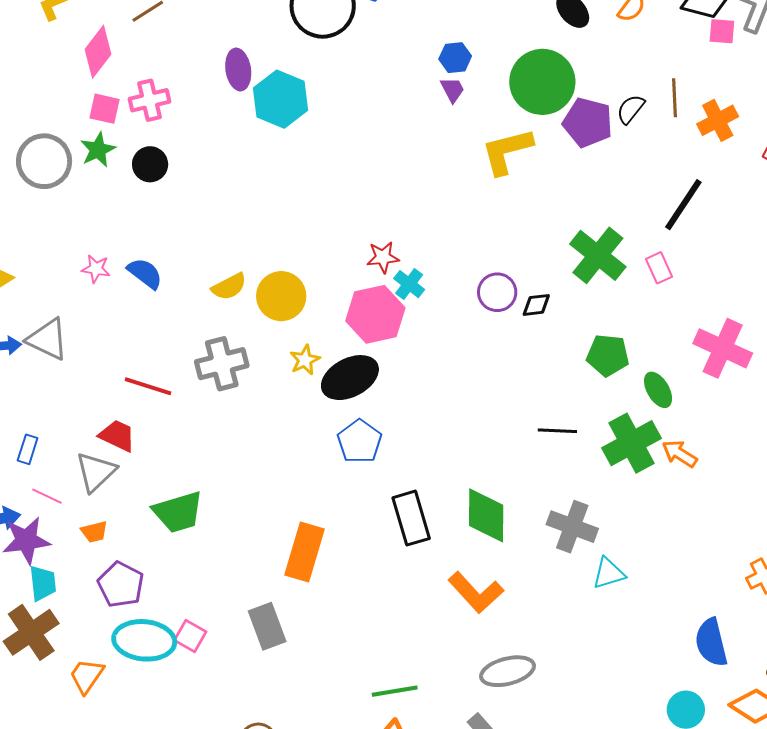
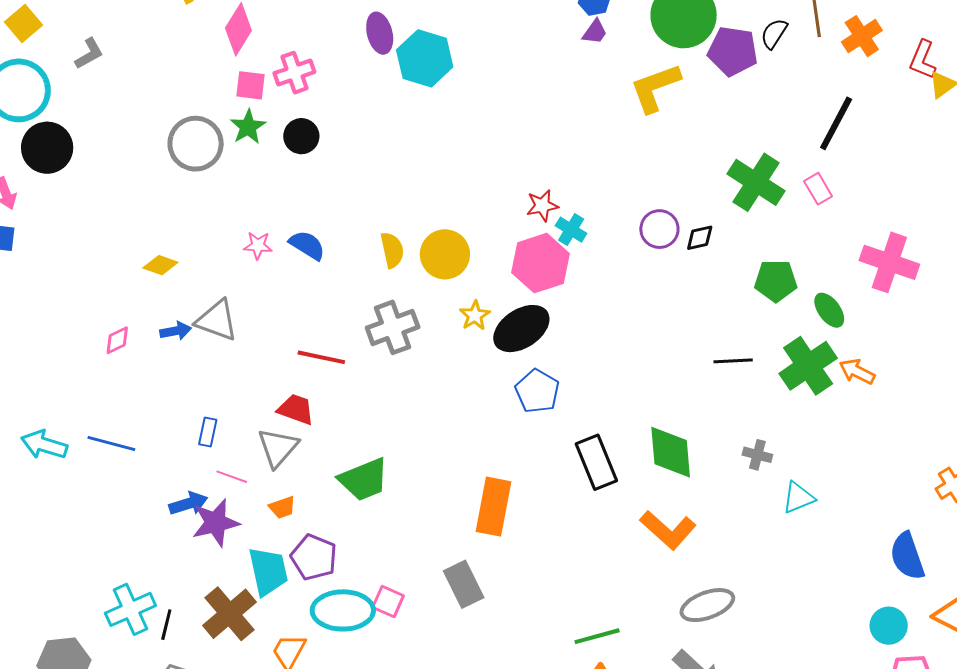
purple trapezoid: (452, 90) -> (595, 32), turned 68
yellow semicircle: (229, 287) -> (392, 250), turned -69
gray cross: (572, 527) -> (757, 455), size x0.6
cyan trapezoid: (43, 583) -> (268, 571), moved, size x1.4

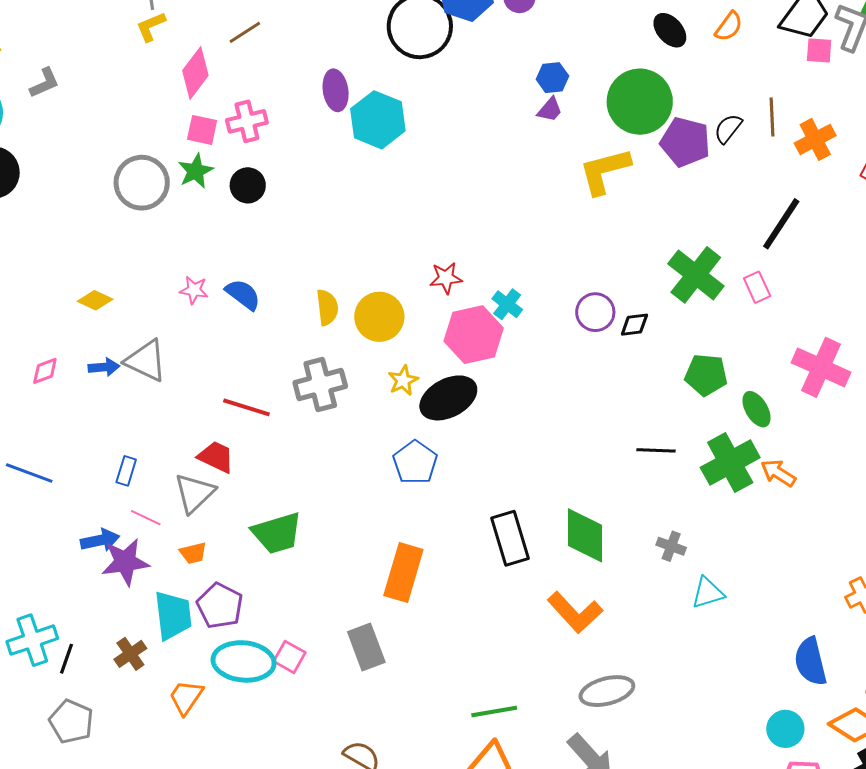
red star: (542, 206) -> (446, 278), moved
blue pentagon: (537, 391) -> (415, 462), moved
brown cross: (229, 614) -> (130, 654), size x0.6

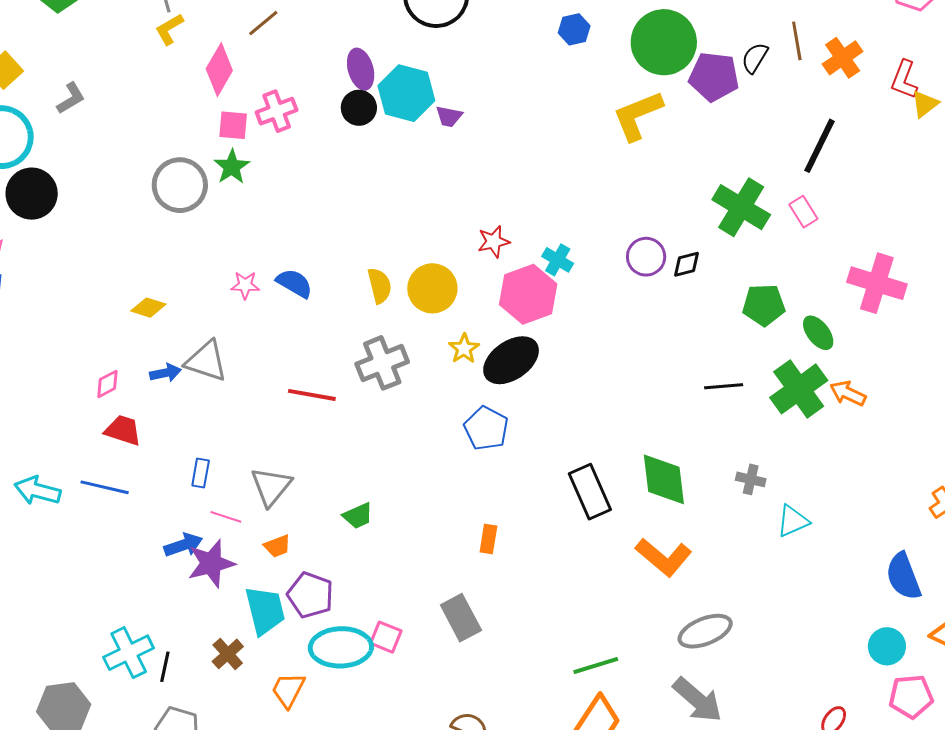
purple trapezoid: (550, 110) -> (449, 116), moved, turned 68
black circle: (248, 185) -> (359, 108), moved
red trapezoid: (216, 457) -> (123, 430), moved
green trapezoid: (277, 533) -> (358, 516), size x0.6
orange rectangle: (403, 573) -> (488, 539), size x0.5

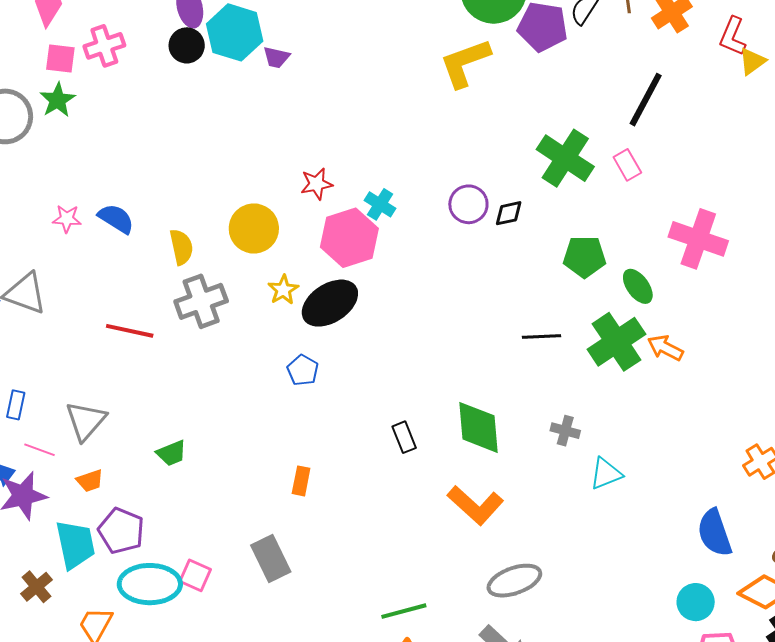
yellow semicircle: (380, 286) -> (181, 247), moved
blue pentagon: (486, 428) -> (303, 370), size x0.7
black rectangle: (590, 492) -> (404, 437), size x0.6

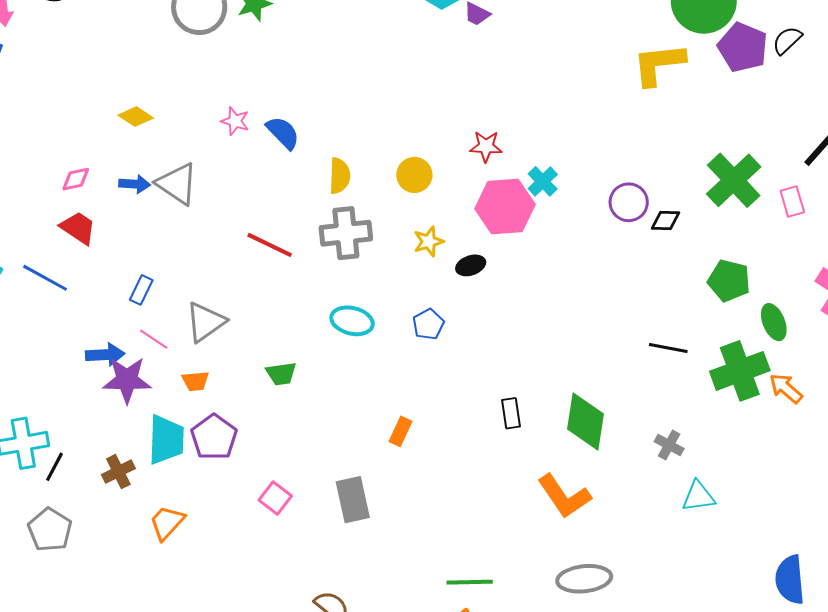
yellow circle: (254, 228) -> (414, 175), size x0.7
black ellipse: (330, 303) -> (471, 265), size x0.5
cyan ellipse: (150, 584) -> (352, 321), moved, size x0.7

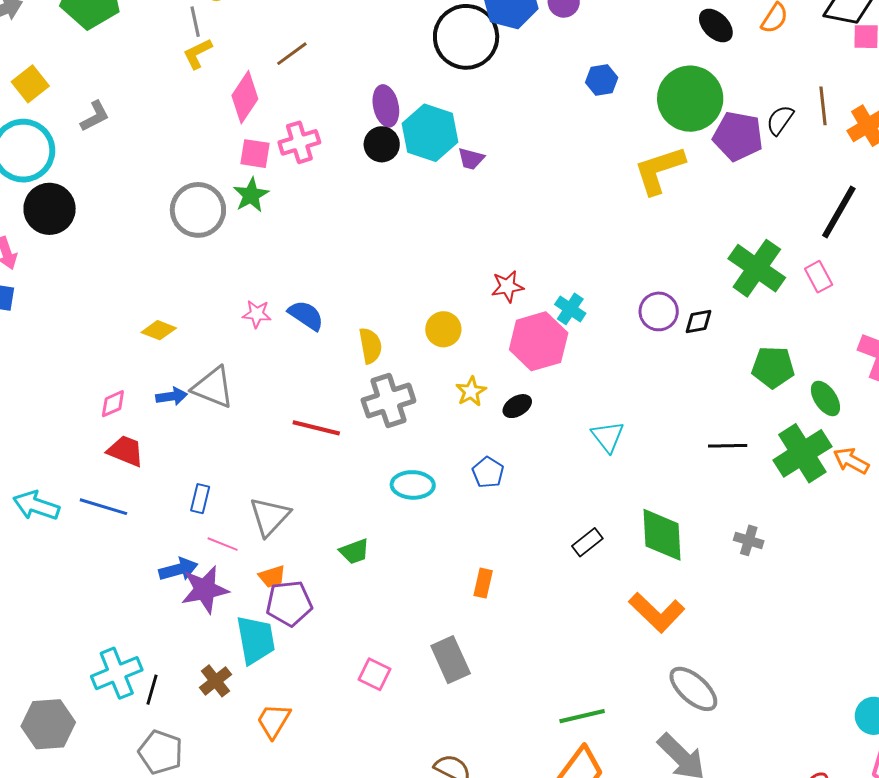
black rectangle: (511, 413) -> (587, 542), turned 72
purple pentagon: (214, 437) -> (289, 603), moved, turned -30
cyan triangle: (698, 496) -> (608, 437), moved, turned -48
gray ellipse: (584, 579) -> (693, 689), turned 60

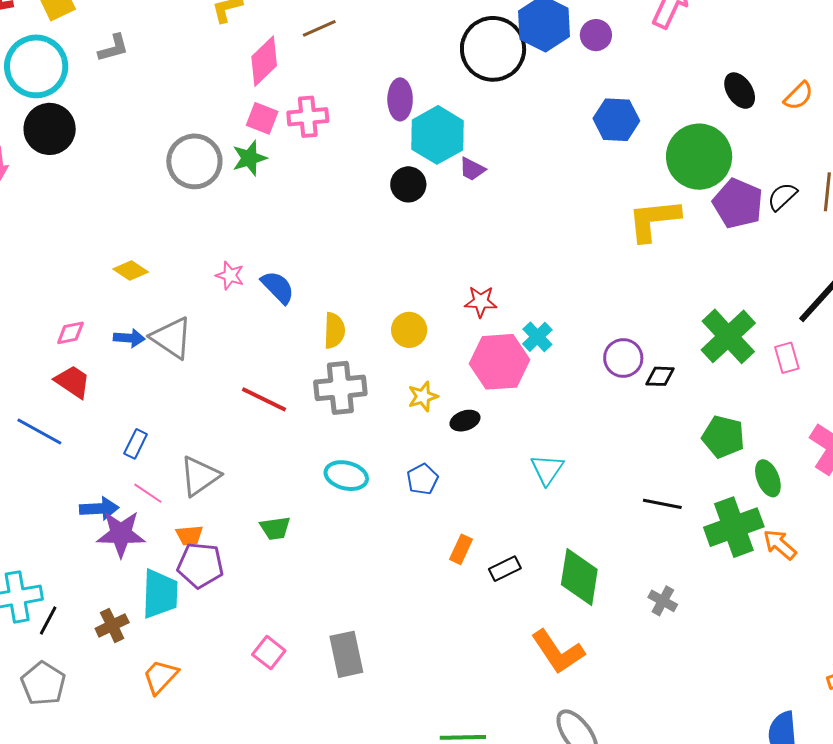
blue hexagon: (602, 80) -> (616, 120), size x1.4
black circle: (382, 144) -> (408, 184), moved
orange rectangle: (483, 583) -> (461, 549), moved

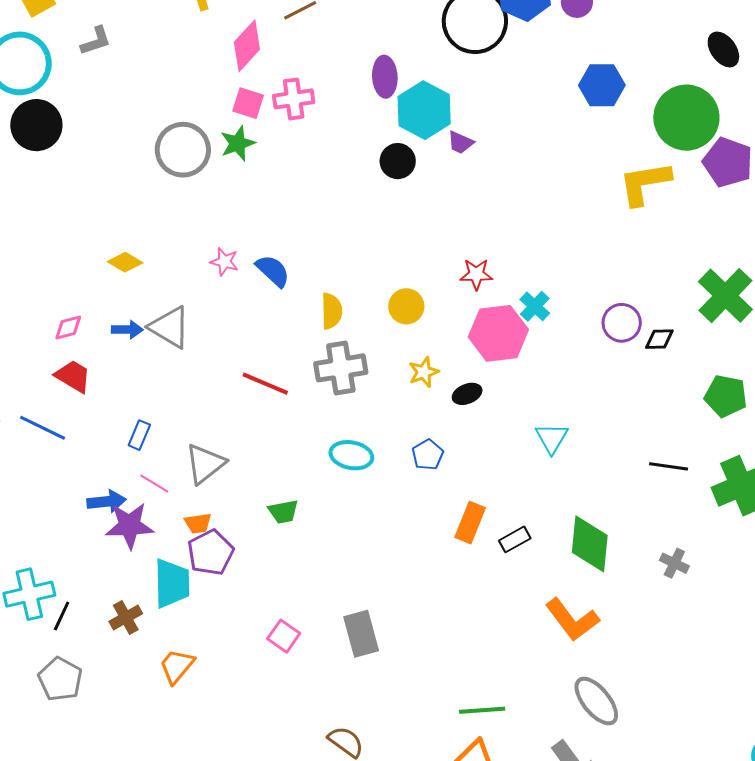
orange rectangle: (461, 549) -> (470, 523), size x1.4
purple pentagon: (200, 565) -> (211, 553), turned -30

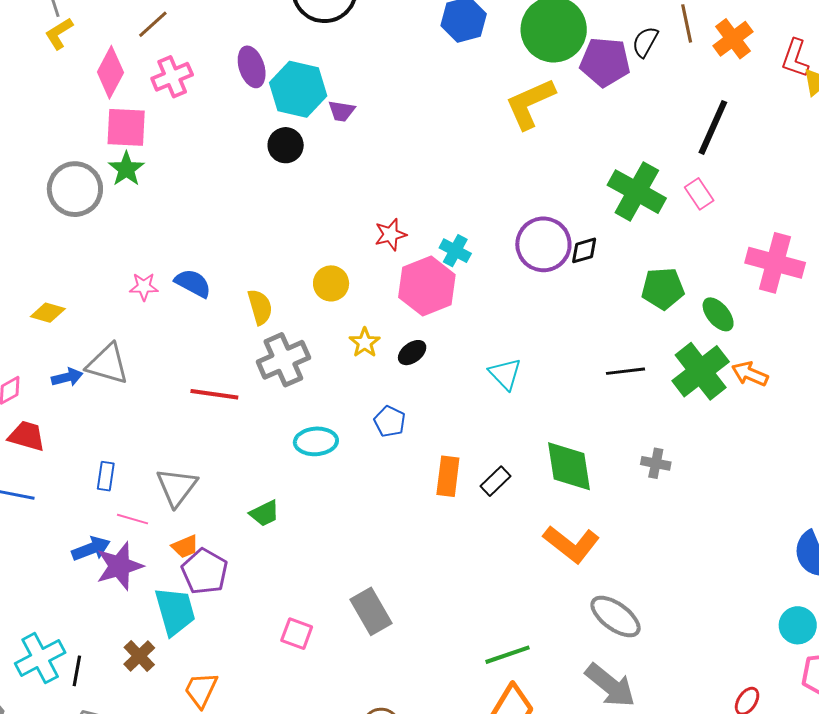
pink cross: (294, 99) -> (172, 77), moved
pink square: (248, 103) -> (126, 127), size x1.4
purple circle: (622, 323) -> (543, 244), size x1.4

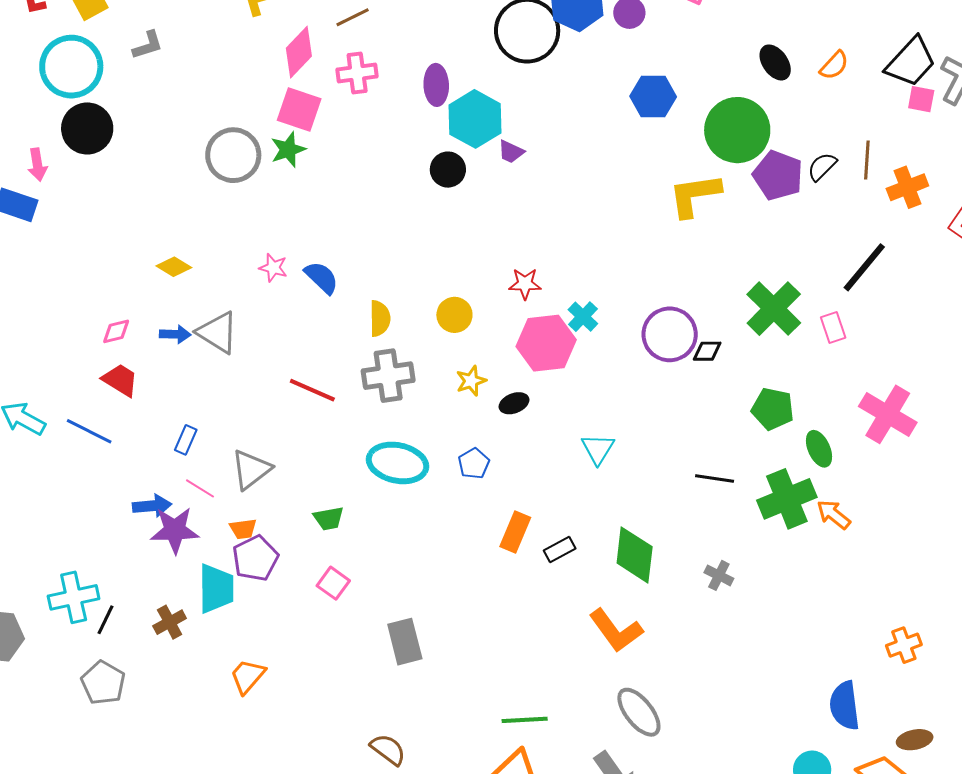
cyan ellipse: (316, 441) -> (398, 463), size x1.4
pink square: (297, 634) -> (333, 583), moved
orange trapezoid: (201, 690) -> (248, 676), moved

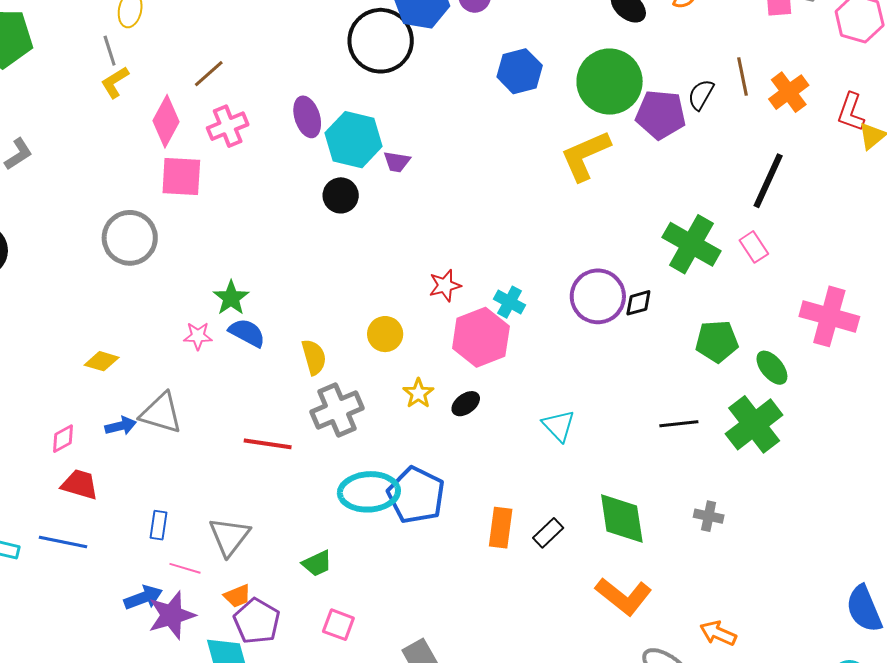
green star: (288, 150) -> (231, 298), moved
blue pentagon: (474, 464) -> (416, 495), moved, size x1.8
orange arrow: (834, 515) -> (718, 633), moved

